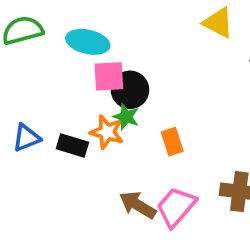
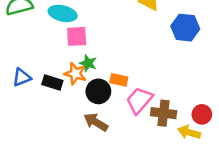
black circle: (130, 90) -> (98, 91), moved
orange rectangle: (172, 142) -> (119, 80), turned -60
pink trapezoid: (176, 207) -> (139, 100), moved

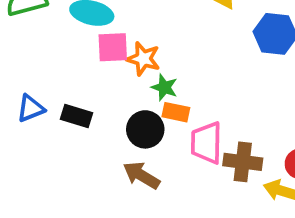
green star: (88, 63) -> (164, 87), moved
orange star: (75, 74) -> (143, 59), moved
pink trapezoid: (139, 100) -> (206, 143), turned -40

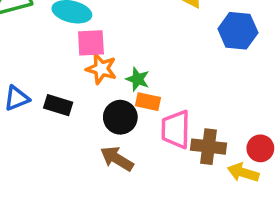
orange star: (143, 59) -> (101, 69), moved

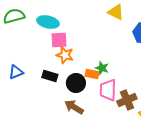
green star: (138, 79) -> (102, 68), moved
black rectangle: (58, 105) -> (50, 76), moved
brown cross: (208, 147) -> (127, 100), turned -30

